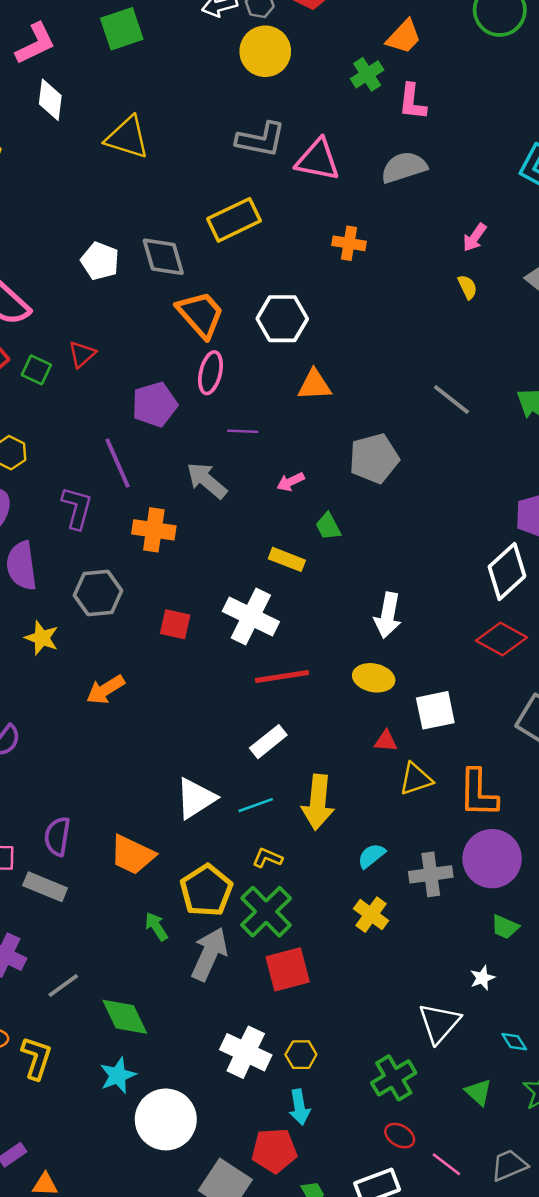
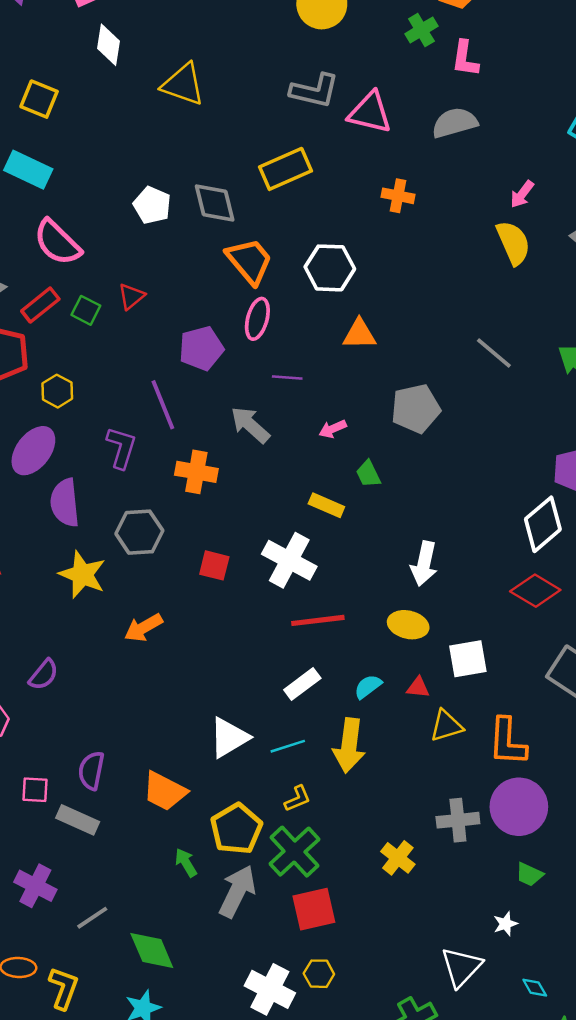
yellow semicircle: (467, 287) -> (513, 243), size x1.8
yellow star: (42, 638) -> (82, 575), size x1.4
cyan semicircle: (371, 856) -> (368, 687), moved
yellow L-shape: (267, 858) -> (297, 799), turned 132
yellow hexagon: (301, 1055) -> (319, 974), moved

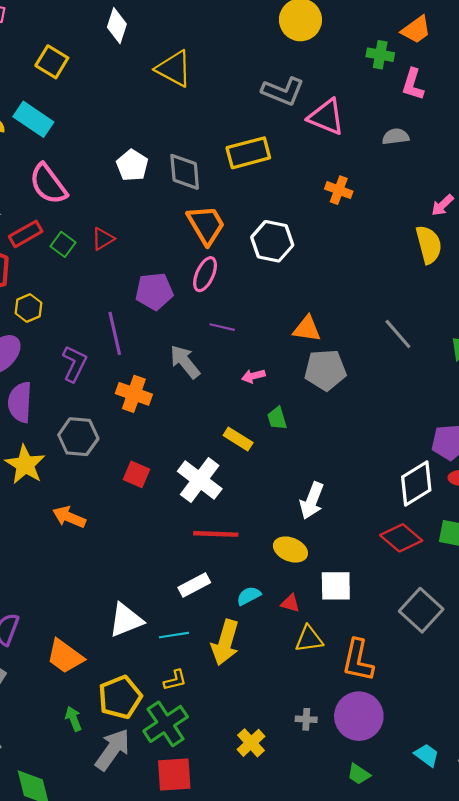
green cross: (421, 30) -> (380, 55), turned 32
gray semicircle: (455, 123) -> (396, 137), size x0.7
orange triangle: (359, 334) -> (307, 329), moved
orange arrow: (143, 628) -> (69, 517), turned 44
gray cross: (458, 820) -> (306, 719), size x0.6

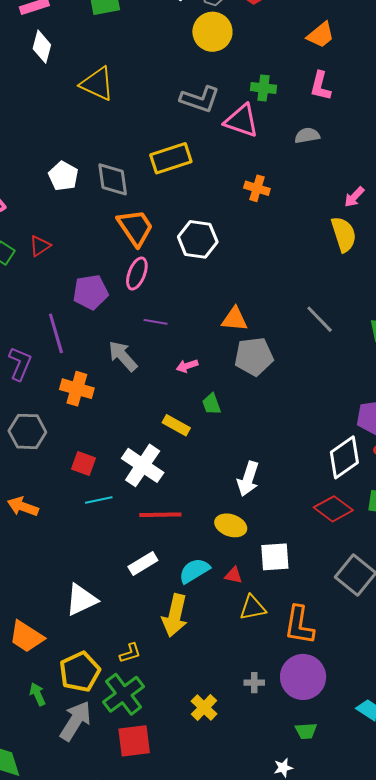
green cross: (380, 55) -> (263, 88), moved
cyan semicircle: (249, 596) -> (194, 571), size x1.4
cyan line: (174, 635) -> (99, 500), moved
green trapezoid: (359, 774) -> (306, 731), turned -35

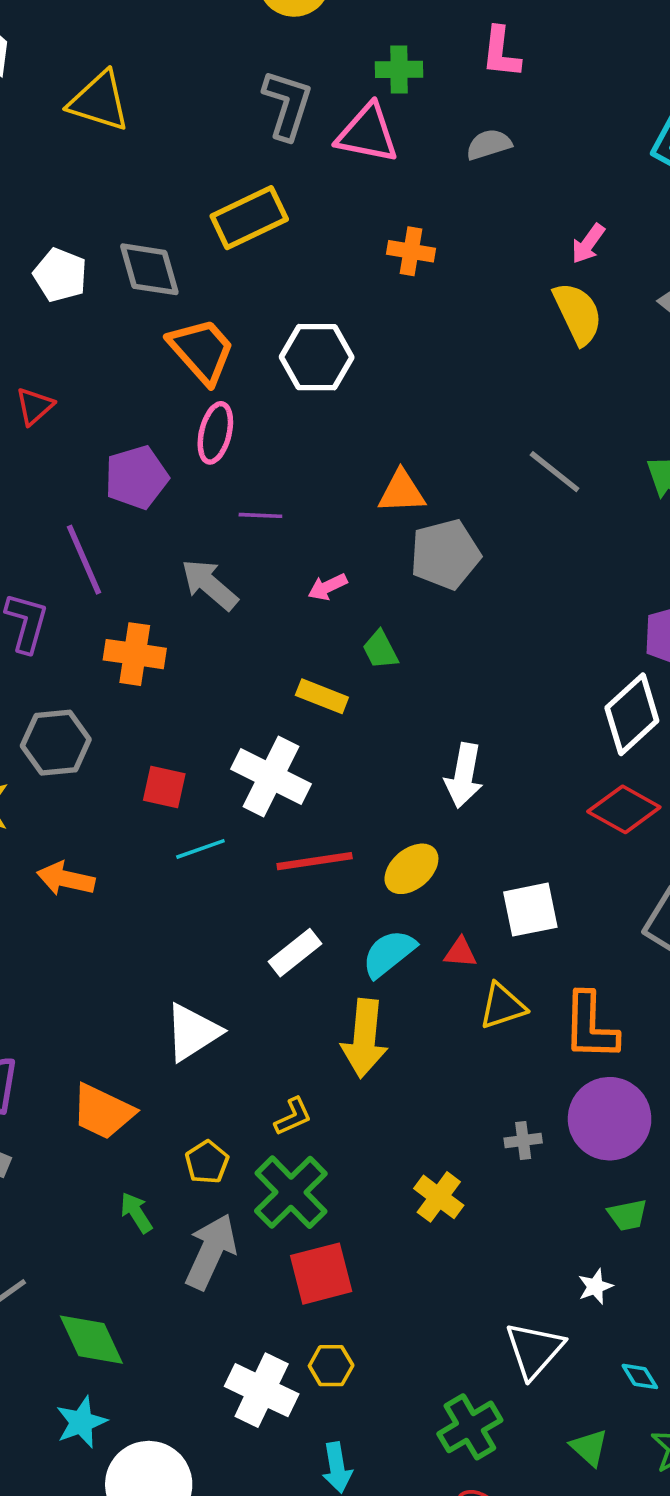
gray L-shape: (200, 99) -> (287, 105), turned -84
yellow ellipse: (231, 525) -> (411, 869), moved, turned -52
yellow pentagon: (80, 672) -> (207, 1162), size x0.6

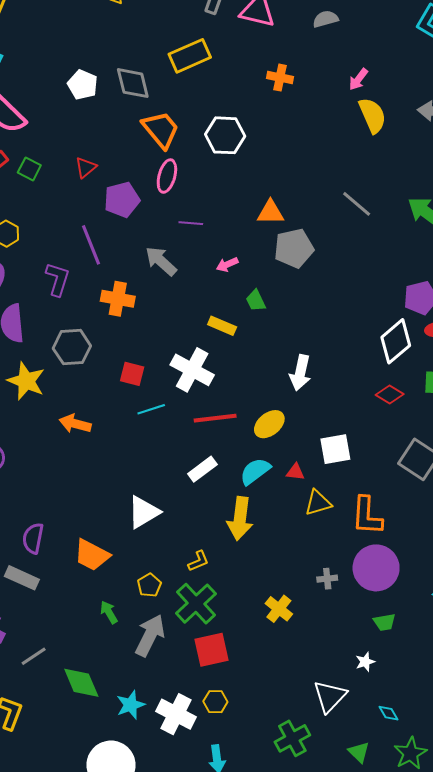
pink arrow: (588, 244) -> (358, 79), moved
red triangle: (34, 406) -> (86, 168), moved
red diamond: (624, 809) -> (390, 395), size x0.7
cyan star: (81, 1422) -> (131, 705), moved

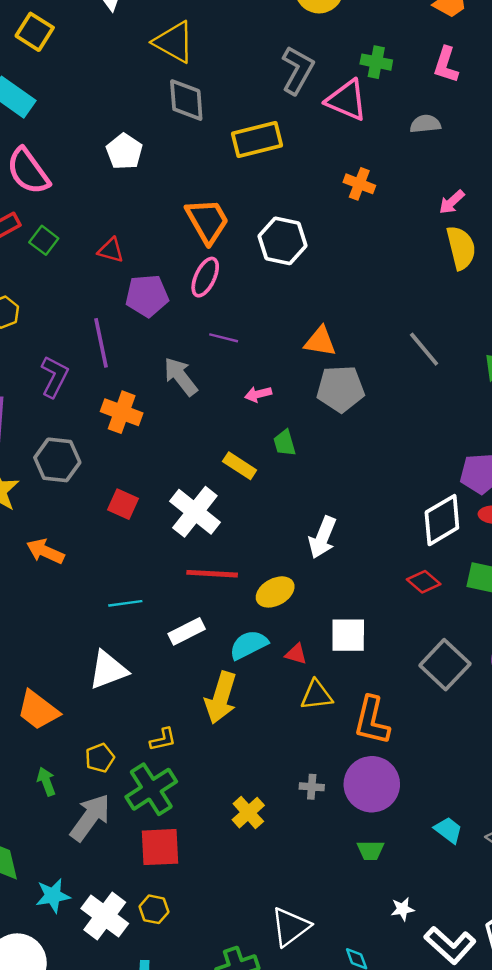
gray diamond: (133, 83) -> (186, 100), moved
red triangle: (86, 168) -> (111, 250), turned 45
cyan line: (151, 409) -> (125, 603), moved
white star: (365, 662) -> (403, 909), moved

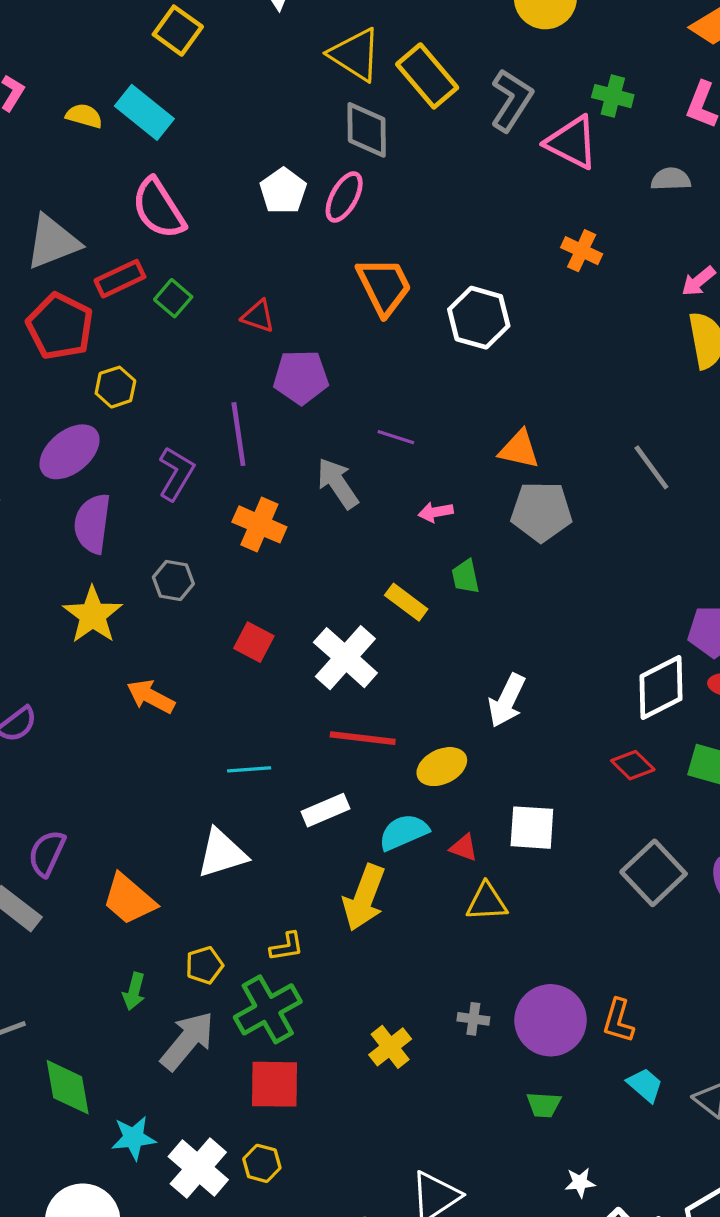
yellow rectangle: (257, 140) -> (427, 76), moved, turned 60
pink ellipse: (205, 277) -> (344, 197), moved
gray hexagon: (57, 460) -> (173, 580), size x0.7
orange L-shape: (372, 721) -> (618, 1021), moved, size x0.7
green arrow: (46, 782) -> (134, 991), turned -148

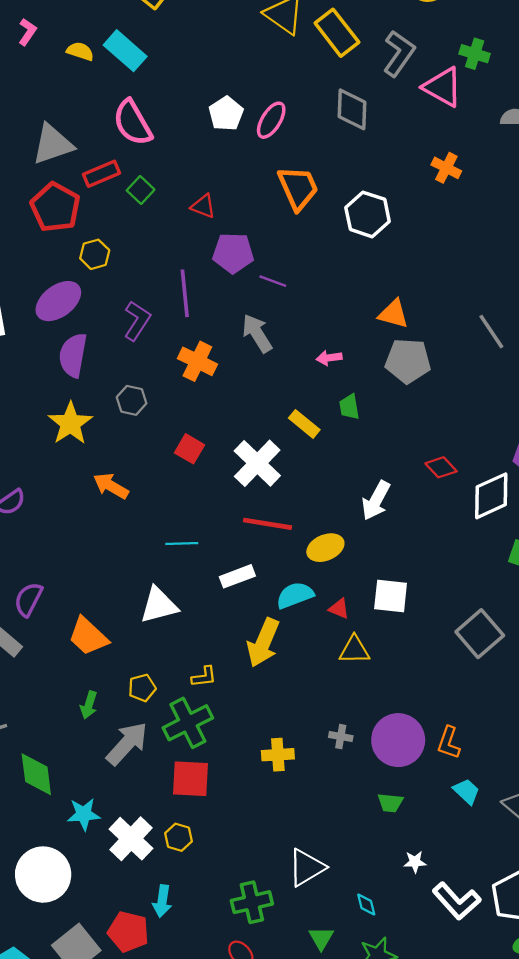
gray diamond: (367, 130) -> (352, 109), moved
purple line: (396, 437) -> (273, 281), moved
red diamond: (633, 765) -> (441, 467), moved
yellow cross: (390, 1047) -> (278, 755), turned 32

